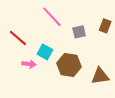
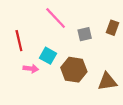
red line: (18, 38) -> (19, 41), turned 36

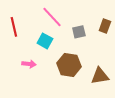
red line: (19, 41) -> (14, 27), moved
cyan square: (48, 56) -> (45, 41), moved

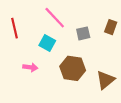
brown triangle: (100, 76) -> (105, 80), turned -30

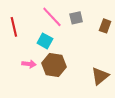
gray square: (83, 33) -> (76, 18), moved
brown hexagon: (73, 68) -> (54, 65), moved

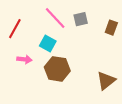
red line: (14, 27) -> (15, 29), turned 42
pink arrow: (29, 64) -> (24, 59), moved

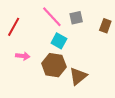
cyan square: (48, 43) -> (59, 41), moved
brown triangle: (106, 81) -> (78, 76), moved

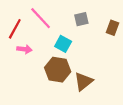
pink line: (52, 17) -> (41, 18), moved
pink arrow: (23, 56) -> (24, 49), moved

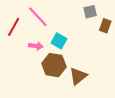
gray square: (81, 19) -> (90, 12), moved
pink arrow: (24, 49) -> (36, 46), moved

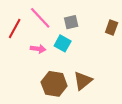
gray square: (90, 12) -> (71, 22), moved
brown hexagon: (54, 65) -> (54, 84), moved

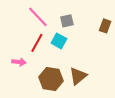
red line: (15, 29) -> (37, 43), moved
pink arrow: (38, 49) -> (19, 62), moved

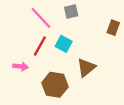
gray square: (67, 21) -> (71, 11), moved
brown triangle: (78, 76) -> (86, 68), moved

